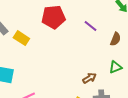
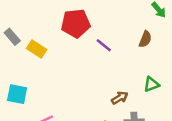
purple line: (90, 26) -> (104, 45), moved
brown semicircle: (115, 39) -> (145, 39), moved

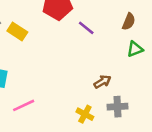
green triangle: (151, 84) -> (135, 49), moved

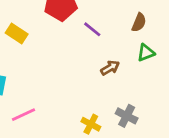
brown arrow: (102, 82) -> (110, 68), moved
gray cross: (117, 107) -> (127, 116), turned 30

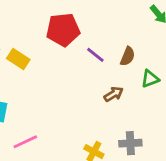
brown semicircle: (139, 22) -> (128, 56), moved
gray cross: (127, 116) -> (130, 143), turned -30

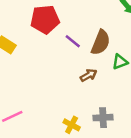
brown semicircle: (128, 56) -> (101, 42), size x1.5

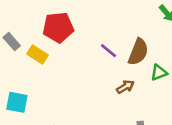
red pentagon: (45, 19) -> (58, 27), moved

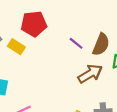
brown arrow: (125, 87) -> (90, 74), size x1.6

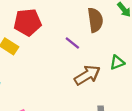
brown semicircle: (101, 44) -> (95, 20), moved, turned -30

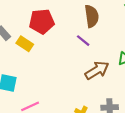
brown semicircle: (95, 20) -> (92, 16), moved

